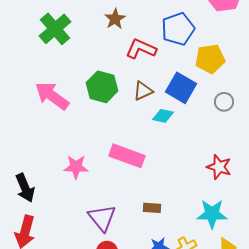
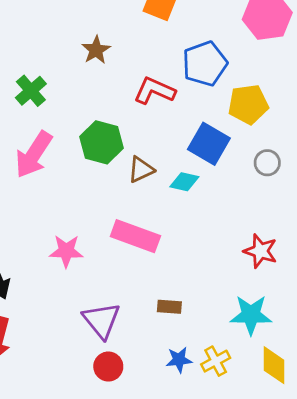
brown star: (115, 19) -> (96, 50), moved
green cross: (55, 29) -> (31, 91), moved, size x0.7
brown triangle: (143, 91) -> (141, 170), moved
pink arrow: (52, 96) -> (34, 155), turned -93

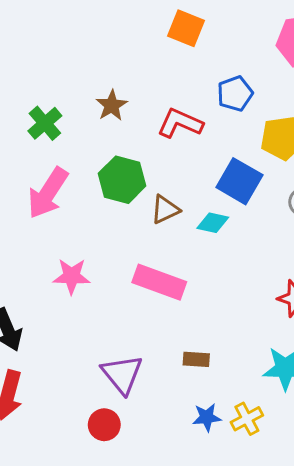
brown star: (96, 50) -> (112, 105), moved
blue pentagon: (205, 64) -> (235, 94), size x0.7
pink star: (66, 251) -> (72, 276), moved
red circle: (108, 367) -> (104, 425), moved

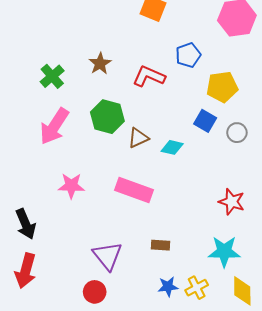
blue square: (239, 181) -> (205, 121), moved, size x0.7

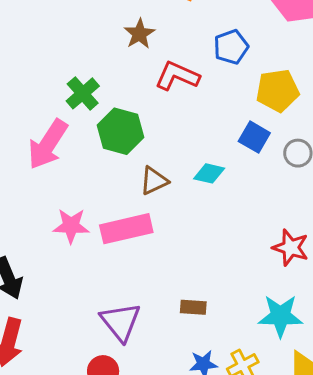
brown star: (100, 64) -> (139, 34), moved
green cross: (52, 76) -> (83, 93), moved
brown triangle: (138, 138) -> (154, 181), moved
pink rectangle: (134, 190) -> (126, 229), moved, turned -33

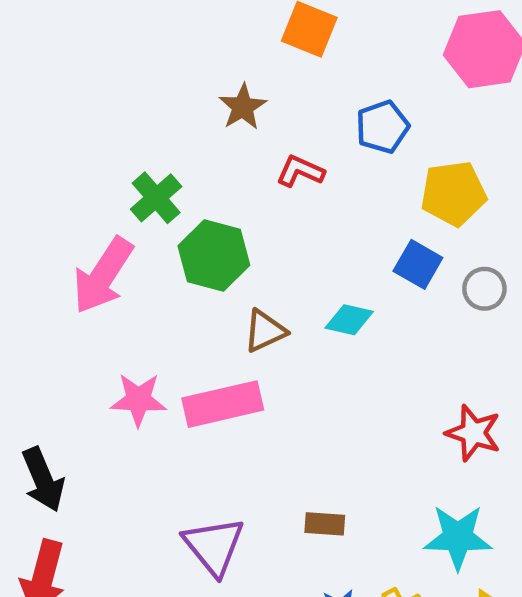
red L-shape: (177, 76) -> (300, 171), size x0.7

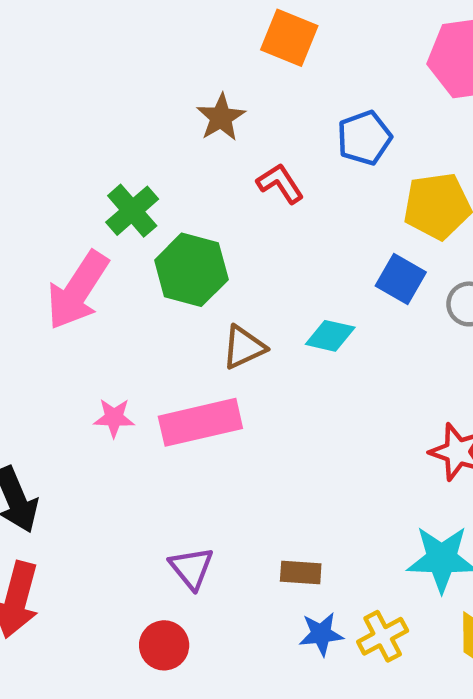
red L-shape: (300, 171) -> (280, 183), turned 33
pink star: (138, 400) -> (114, 418), size x0.7
brown rectangle: (325, 524) -> (301, 573), moved
purple triangle: (214, 546) -> (191, 568), size x0.7

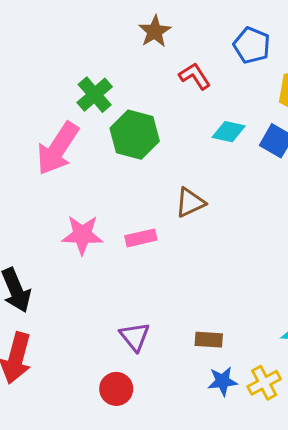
blue pentagon: (364, 138) -> (252, 45), turned -30
cyan diamond: (330, 336) -> (229, 132), moved
brown triangle: (244, 347) -> (190, 202), moved
pink star: (114, 418) -> (82, 235), size x1.5
pink rectangle: (200, 422) -> (141, 238), size x0.6

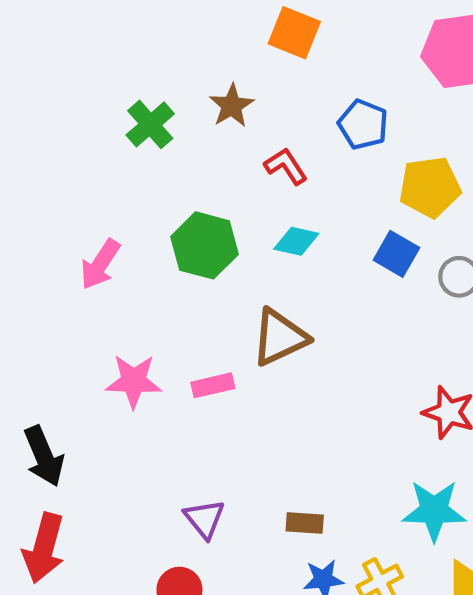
green cross: (95, 95) -> (150, 124), moved
cyan diamond: (229, 132) -> (296, 241), moved
pink arrow: (58, 149) -> (100, 264), size x0.7
brown triangle: (190, 202) -> (280, 337), size x1.4

